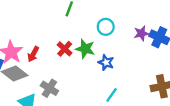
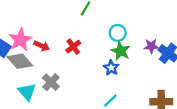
green star: (85, 49) -> (121, 51), moved
red arrow: (33, 54) -> (42, 46), turned -105

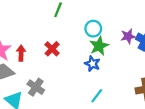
red arrow: (42, 46) -> (21, 53), turned -104
green star: (121, 51) -> (99, 46), turned 30

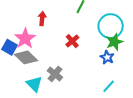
cyan circle: (93, 29) -> (111, 26), size x1.6
red arrow: (21, 53) -> (42, 19), moved

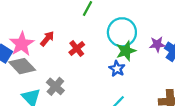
red arrow: (42, 19) -> (47, 39), moved, turned 32

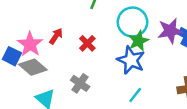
purple star: (157, 44) -> (170, 31), size x1.5
blue star: (117, 69) -> (131, 60), size x1.6
gray cross: (55, 86) -> (80, 83), moved

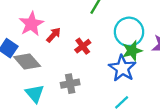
pink star: (30, 44) -> (31, 24), moved
gray cross: (80, 83) -> (70, 84), turned 36

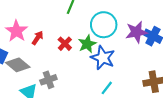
green star: (132, 51) -> (87, 44), moved
gray cross: (70, 84) -> (48, 80), moved

